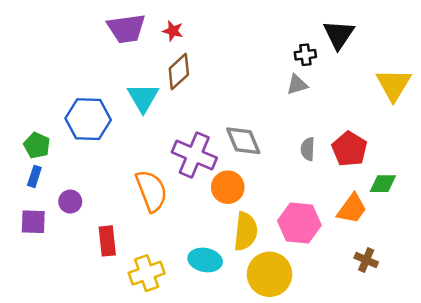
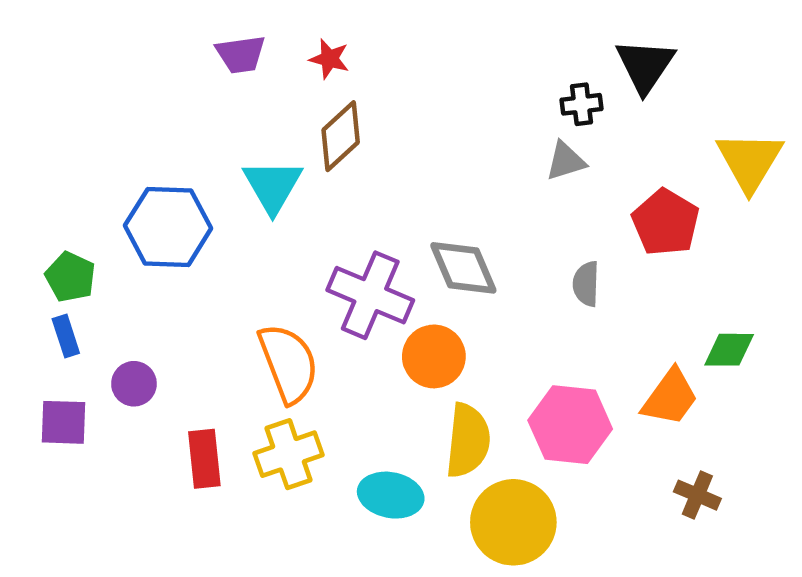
purple trapezoid: (126, 28) -> (241, 54), size x0.7
red pentagon: (349, 149) -> (666, 222), moved
blue rectangle: (34, 176) -> (66, 336), turned -36
yellow cross: (147, 273) -> (288, 454), moved

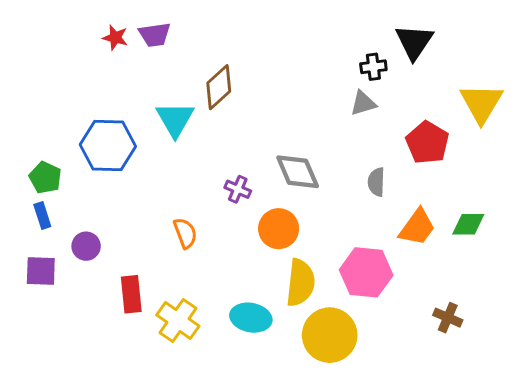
red star: (329, 59) -> (115, 38), moved
purple cross: (370, 295) -> (238, 189), size x0.5
orange semicircle: (288, 363) -> (185, 233), size x0.6
orange trapezoid: (670, 397) -> (417, 227), moved
yellow cross: (288, 454) -> (178, 321), moved, turned -36

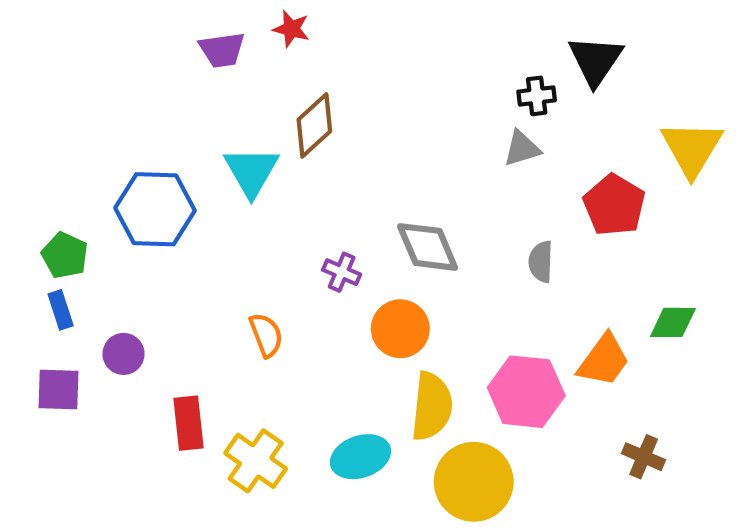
red star: (115, 38) -> (291, 29), moved
orange trapezoid: (417, 227) -> (604, 360), moved
cyan ellipse: (251, 318) -> (360, 457), turned -30

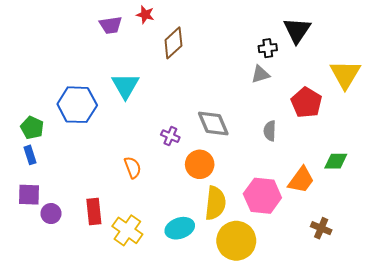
brown diamond: (314, 125) -> (173, 43), moved
purple circle: (124, 354) -> (51, 214), moved

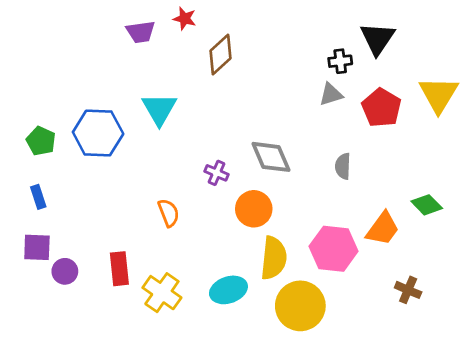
red pentagon: (306, 103) -> (381, 108), moved
green pentagon: (32, 128) -> (41, 141), moved
green diamond: (336, 161) -> (427, 205), turned 45

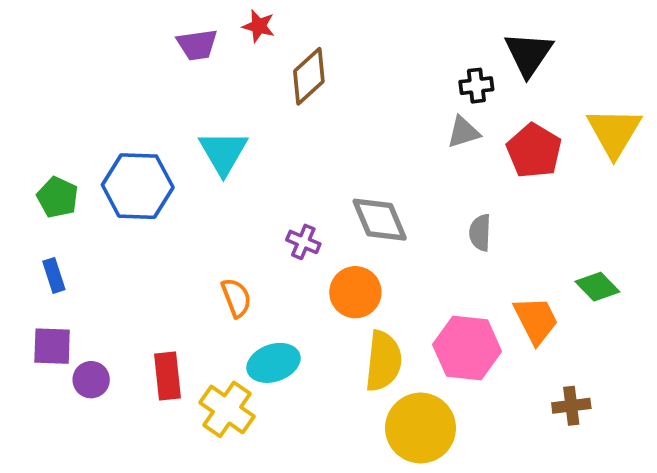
orange trapezoid: (383, 229) -> (536, 320), turned -63
cyan ellipse: (228, 290) -> (274, 363), moved
brown cross: (408, 290) -> (571, 406), turned -30

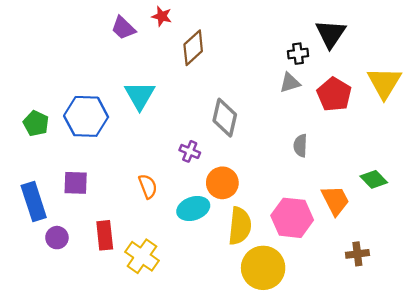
purple trapezoid: (197, 45) -> (123, 28), turned 52
gray diamond: (380, 220) -> (225, 118), moved, turned 36
blue rectangle: (54, 275) -> (34, 201), moved, size x1.8
purple square: (52, 346) -> (76, 183), moved
cyan ellipse: (274, 363) -> (193, 208), moved

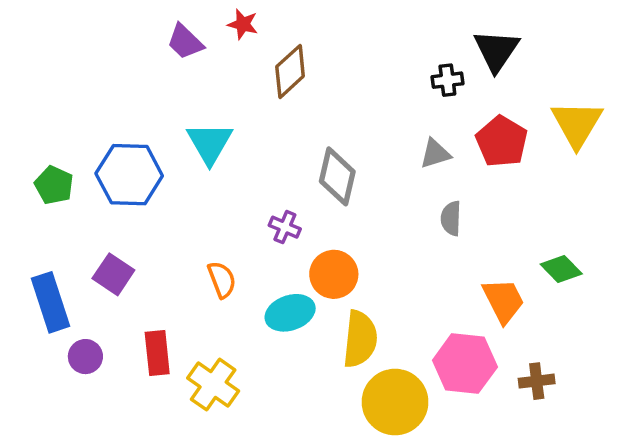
gray triangle: (290, 83) -> (435, 154), moved
purple square: (76, 183) -> (113, 274), turned 32
pink hexagon: (292, 218) -> (465, 364), moved

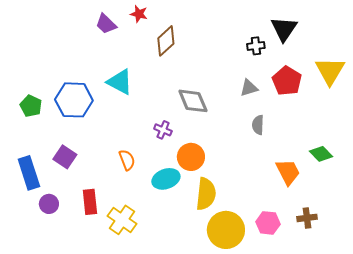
cyan triangle: (210, 143) -> (120, 82), turned -32
gray diamond: (337, 176) -> (193, 101), turned -36
pink hexagon: (465, 364) -> (268, 223), moved, size x0.7

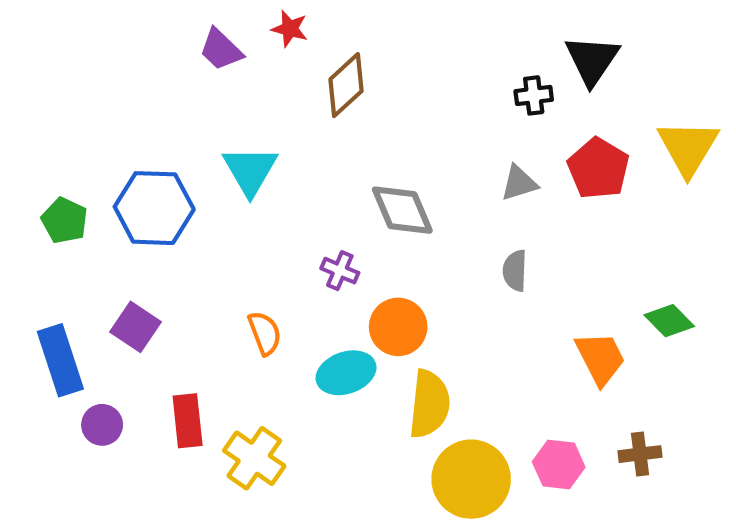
cyan triangle: (120, 82) -> (250, 171), turned 32
gray semicircle: (258, 125) -> (515, 271), moved

